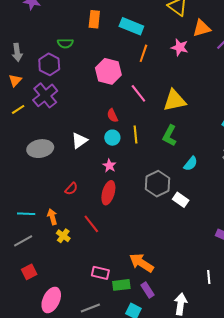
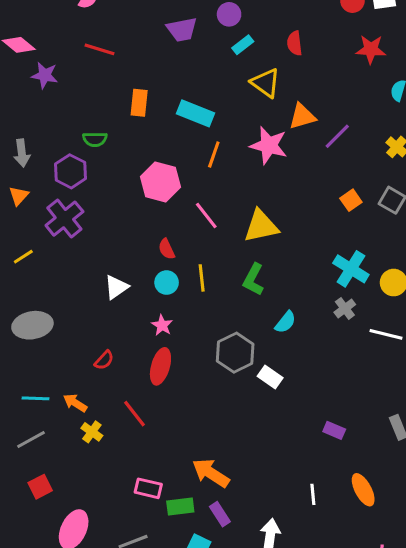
pink star: (180, 47) -> (269, 145), size x1.4
yellow line: (18, 109) -> (23, 257), moved
gray ellipse: (40, 149) -> (32, 325), moved
orange arrow: (52, 217) -> (75, 403), turned -42

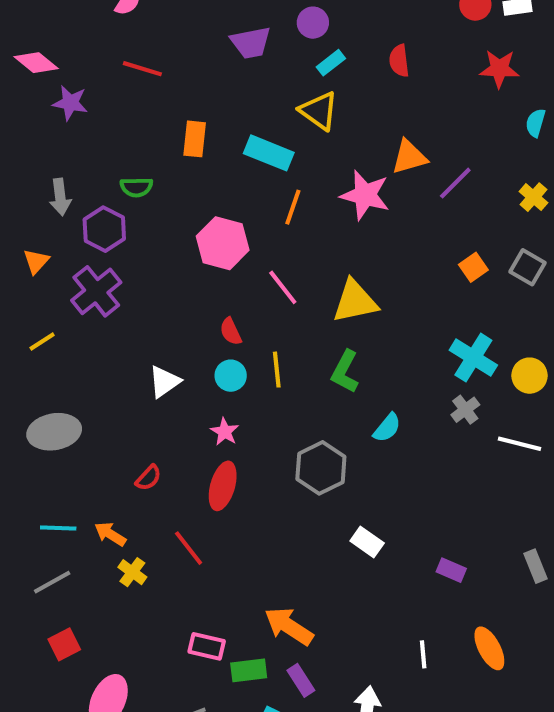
yellow triangle: (266, 83) -> (319, 111), moved
gray arrow: (22, 153) -> (60, 197), moved
white rectangle: (270, 377) -> (367, 542), moved

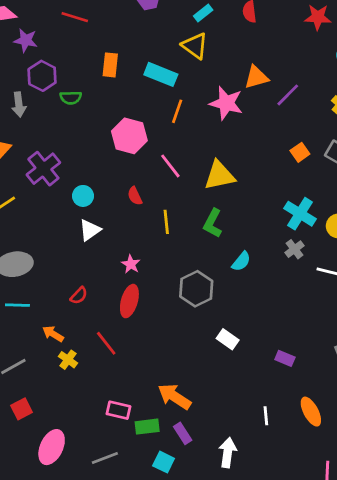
purple hexagon: (104, 229) -> (42, 76), moved
cyan circle: (231, 376) -> (83, 196), moved
cyan line: (58, 528) -> (17, 305), moved

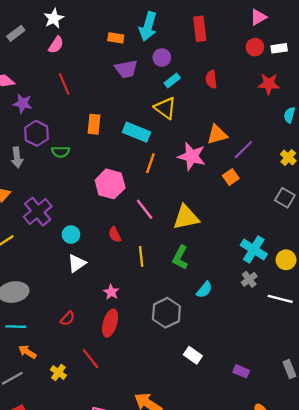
red line: (75, 17) -> (64, 84), turned 50
orange square: (300, 152) -> (231, 177), moved
orange arrow: (53, 334) -> (27, 352), moved

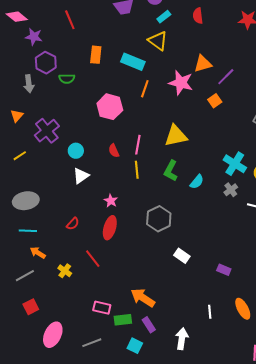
pink line: (145, 209) -> (138, 145), moved, turned 48
cyan semicircle: (204, 290) -> (197, 182), moved

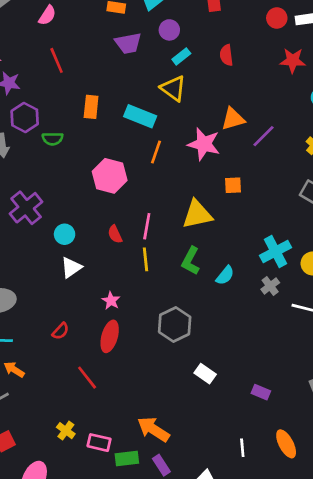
orange square: (215, 101) -> (233, 185), moved, turned 32
cyan cross: (235, 164) -> (275, 251), turned 30
yellow cross: (65, 271) -> (66, 431), moved

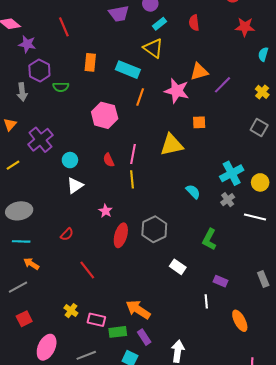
green L-shape: (191, 261) -> (209, 239), moved
cyan semicircle: (225, 275) -> (193, 192), turned -84
red ellipse: (110, 336) -> (121, 235), moved
white line: (242, 448) -> (206, 301), moved

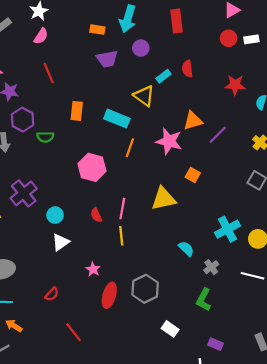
cyan rectangle: (159, 24) -> (164, 76), moved
red star: (245, 27) -> (235, 85), moved
orange square: (199, 122) -> (193, 175), turned 32
gray cross: (228, 200) -> (211, 267), moved

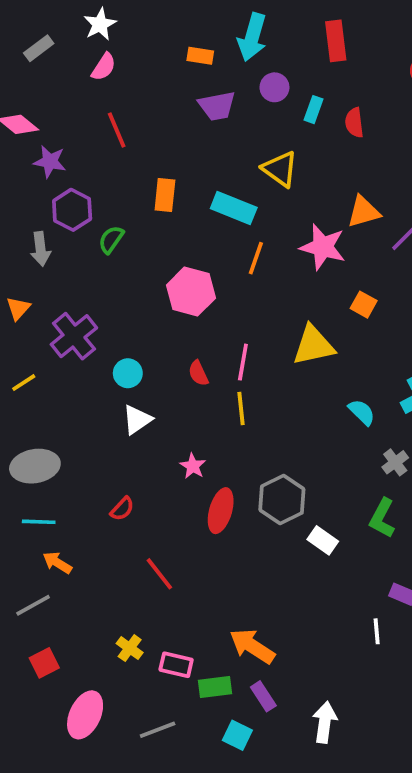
cyan rectangle: (164, 76) -> (313, 110), moved, turned -32
green semicircle: (45, 137) -> (111, 240), turned 126
cyan semicircle: (186, 249) -> (362, 412), moved
white rectangle: (170, 329) -> (323, 540), moved

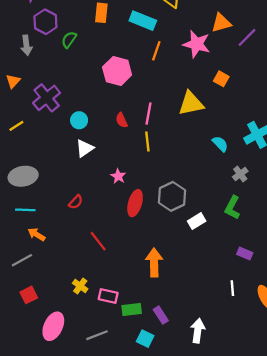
white rectangle: (323, 540) -> (197, 221), turned -66
white line: (377, 631) -> (232, 288), moved
orange arrow: (252, 646) -> (154, 262), moved, turned 56

